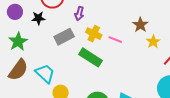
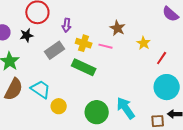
brown star: (140, 25) -> (117, 28), moved

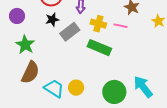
black star: (27, 35) -> (52, 20), moved
cyan trapezoid: (41, 89) -> (54, 88), moved

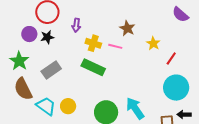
purple circle: (17, 16) -> (29, 34), moved
gray rectangle: (70, 32) -> (51, 70), moved
brown semicircle: (30, 72) -> (23, 89), turned 125

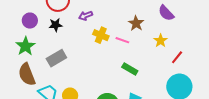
purple semicircle: (180, 15) -> (166, 13), moved
purple arrow: (76, 25) -> (86, 16), turned 56
purple circle: (29, 34) -> (30, 21), moved
green rectangle: (93, 67) -> (130, 69), moved, size x0.7

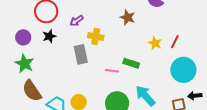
pink line: (122, 40) -> (112, 71), moved
yellow star: (161, 41) -> (155, 43), moved
gray rectangle: (56, 58) -> (81, 54), moved, turned -60

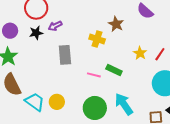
purple arrow: (77, 21) -> (55, 26), moved
yellow cross: (96, 36) -> (97, 39), moved

